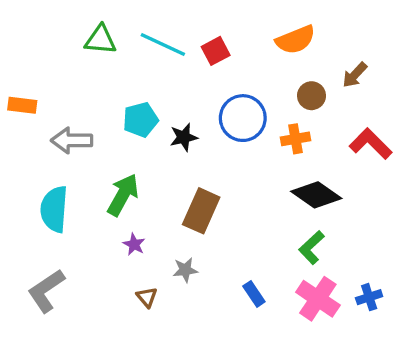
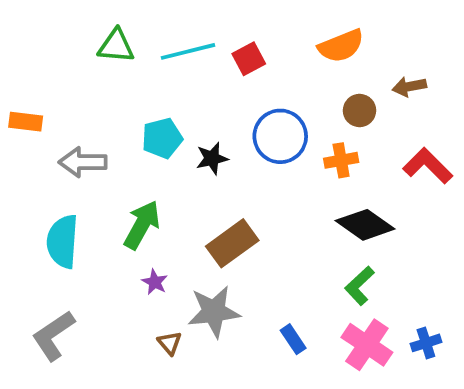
cyan line: (163, 45) -> (188, 51), turned -39
brown arrow: (355, 75) -> (409, 87), turned 36
brown rectangle: (201, 211) -> (232, 243), turned 30
gray star: (185, 270) -> (214, 312), size x1.8

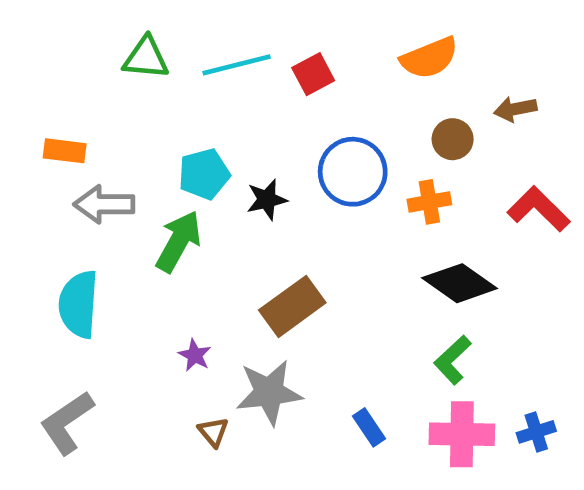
orange rectangle: (26, 122) -> (65, 151), moved
green arrow: (142, 225) -> (178, 241), moved
pink cross: (367, 345) -> (462, 434), turned -33

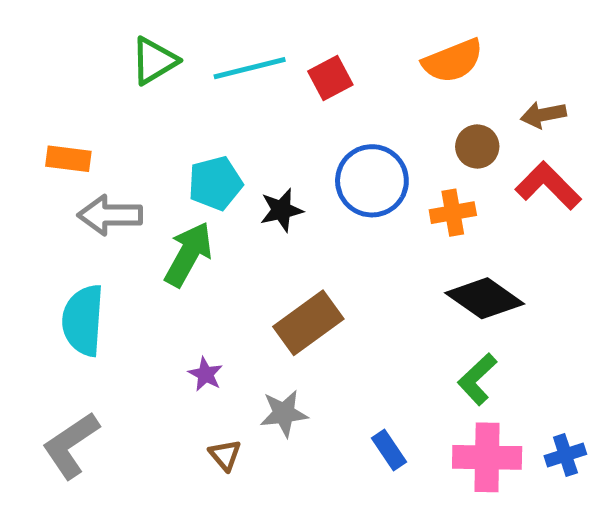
green triangle: (146, 58) -> (154, 61), turned -36
red L-shape: (539, 209) -> (548, 186), moved
gray star: (269, 392) -> (284, 413), size x0.7

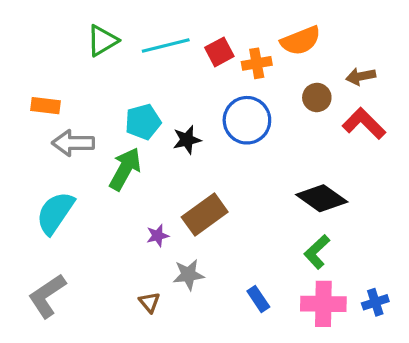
orange cross: (453, 213) -> (257, 63), moved
cyan semicircle: (83, 320) -> (55, 213), turned 30
purple star: (205, 374) -> (158, 236), moved, turned 30

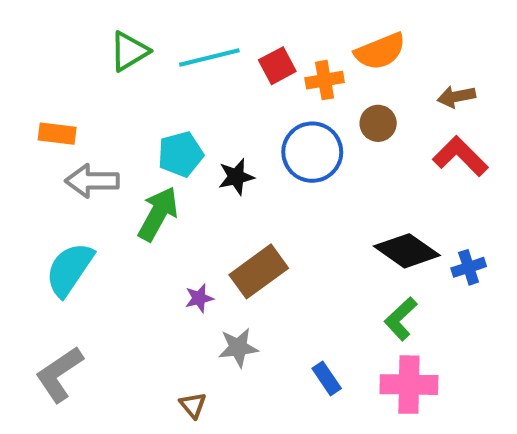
brown circle: (317, 97) -> (378, 123), moved
brown triangle: (149, 302) -> (193, 405), moved
blue cross: (375, 302) -> (469, 267), moved

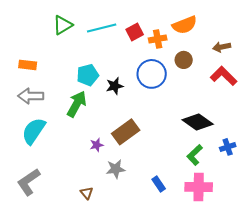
gray arrow: (92, 181) -> (31, 96), moved
blue cross: (469, 267) -> (228, 147), moved
brown triangle: (193, 405) -> (87, 193), moved

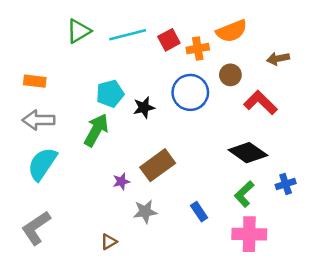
red L-shape: (224, 76) -> (260, 102), moved
blue rectangle: (159, 184) -> (199, 212), moved
brown triangle: (87, 193) -> (109, 242), turned 40

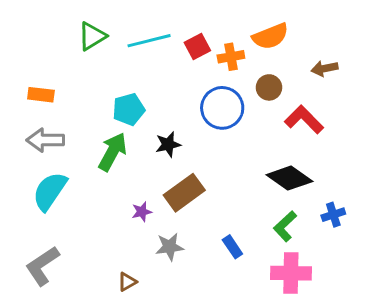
black star: (144, 107) -> (168, 144), moved

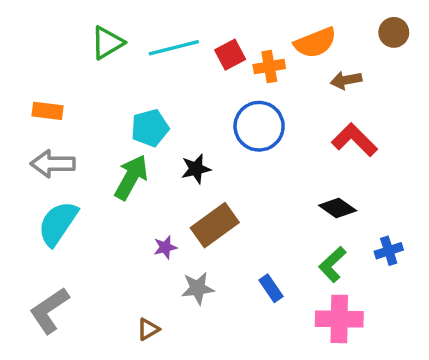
brown arrow: (325, 68) -> (346, 80), moved
brown circle: (269, 87) -> (394, 32), moved
black diamond: (289, 178) -> (338, 208), size x0.7

